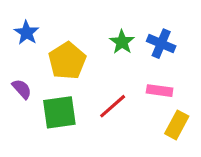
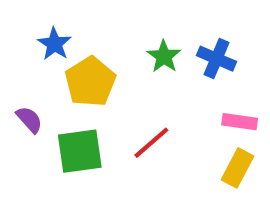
blue star: (27, 33) -> (55, 44), moved
pink rectangle: (160, 91) -> (240, 122), moved

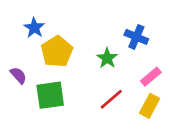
green star: (164, 56) -> (107, 58), moved
pink rectangle: (240, 122) -> (151, 77), turned -48
red line: (151, 143) -> (111, 99), moved

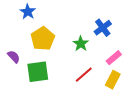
blue star: (34, 28) -> (28, 12), moved
blue cross: (136, 37) -> (103, 28), turned 30

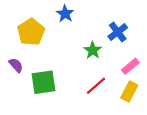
blue star: (28, 12) -> (65, 14), moved
yellow pentagon: (43, 39) -> (31, 32), moved

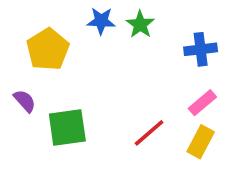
blue star: (65, 14) -> (101, 21), turned -30
blue cross: (118, 32) -> (201, 49), moved, turned 30
green star: (93, 50) -> (140, 24), moved

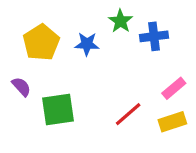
blue star: (101, 21) -> (87, 44), moved
blue cross: (201, 49) -> (154, 36), moved
yellow rectangle: (201, 142) -> (172, 122), turned 44

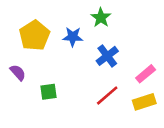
blue cross: (154, 36) -> (107, 56), moved, turned -30
green square: (58, 110) -> (48, 92), size x0.6

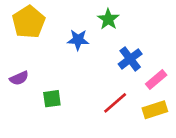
yellow pentagon: (34, 35) -> (29, 22), moved
blue cross: (107, 56) -> (130, 59), moved
purple semicircle: (18, 73) -> (19, 78), turned 108

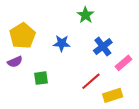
yellow pentagon: (29, 22) -> (23, 36), moved
blue star: (78, 40) -> (62, 43), moved
yellow rectangle: (155, 110) -> (113, 95), moved

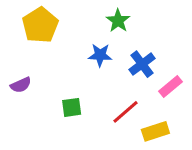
yellow pentagon: (23, 36) -> (40, 25), moved
blue star: (62, 43) -> (100, 55), moved
green square: (41, 78) -> (72, 107), moved

